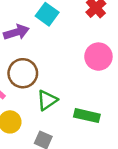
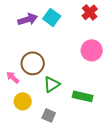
purple arrow: (16, 32) -> (28, 19), moved

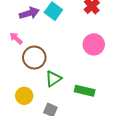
pink arrow: (13, 77) -> (16, 38), moved

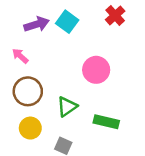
pink circle: (94, 44) -> (96, 70), moved
brown circle: (34, 58) -> (28, 91), moved

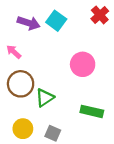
purple arrow: (37, 24) -> (29, 23), turned 35
green triangle: (67, 107) -> (45, 98), moved
yellow circle: (30, 128) -> (23, 129), moved

